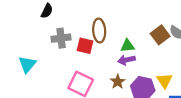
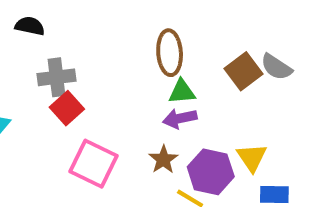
black semicircle: (47, 11) -> (30, 26), turned -104
brown ellipse: (99, 31) -> (170, 53), moved
red square: (85, 46) -> (67, 108), moved, turned 35

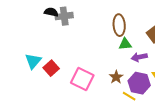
gray cross: (57, 77) -> (64, 16), moved
red square: (67, 108) -> (51, 68), moved
purple arrow: (180, 118) -> (139, 57), moved

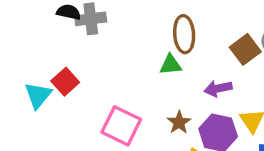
green triangle: (125, 44) -> (171, 65), moved
red square: (51, 68) -> (65, 82), moved

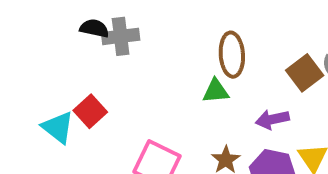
cyan triangle: (38, 95) -> (58, 127), turned -32

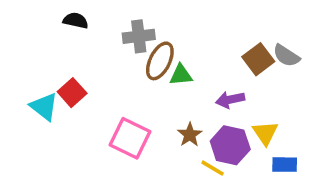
gray cross: (121, 36) -> (139, 36), moved
brown ellipse: (232, 55) -> (160, 61), moved, turned 30

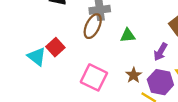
brown ellipse: (160, 61) -> (93, 26), moved
purple arrow: (230, 100) -> (160, 52), turned -48

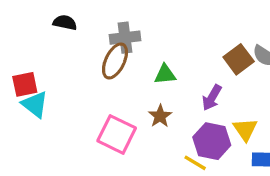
red square: (55, 47) -> (25, 84), moved, turned 30
brown star: (134, 75) -> (160, 116), moved

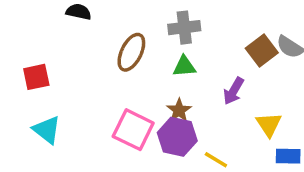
gray cross: (125, 38) -> (184, 28), moved
cyan triangle: (35, 104) -> (47, 130), moved
purple hexagon: (212, 141) -> (177, 137), moved

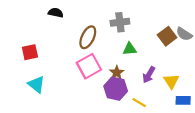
green triangle: (184, 66) -> (130, 49), moved
purple arrow: (234, 91) -> (149, 75), moved
pink square: (133, 130) -> (89, 66), moved, turned 35

